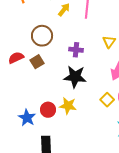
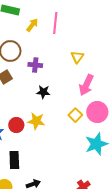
purple cross: (76, 50) -> (35, 65), moved
black star: (75, 77) -> (43, 92), size x0.6

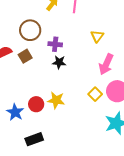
black star: (43, 92) -> (59, 62), moved
black rectangle: (14, 160) -> (34, 139), turned 72

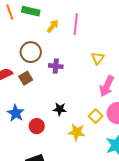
black star: (59, 62) -> (60, 109), moved
yellow star: (56, 100) -> (77, 132), moved
blue star: (15, 112) -> (16, 113), moved

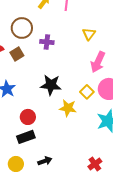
black star: (60, 109) -> (51, 85), size x1.5
red circle: (37, 126) -> (28, 117), moved

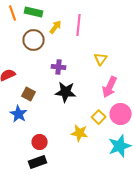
brown circle: (22, 28) -> (34, 40), moved
brown square: (17, 54) -> (29, 94), moved, turned -32
black star: (51, 85) -> (66, 92), moved

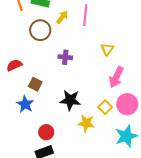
black star: (66, 92) -> (70, 100), moved

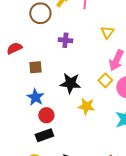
brown square: (35, 84) -> (35, 67), turned -32
blue star: (25, 104) -> (35, 97), moved
yellow square: (105, 107) -> (105, 80), moved

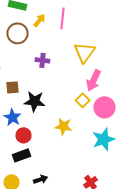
yellow triangle: (107, 32) -> (84, 52), size x1.6
black star: (70, 83) -> (34, 101), moved

